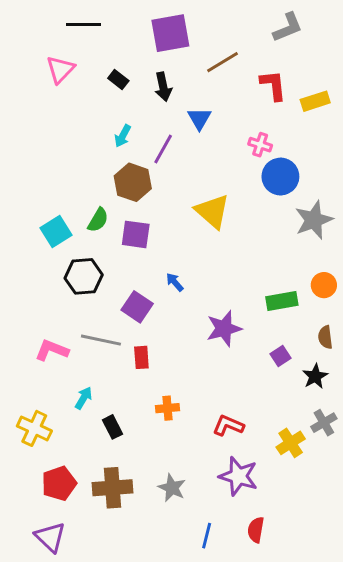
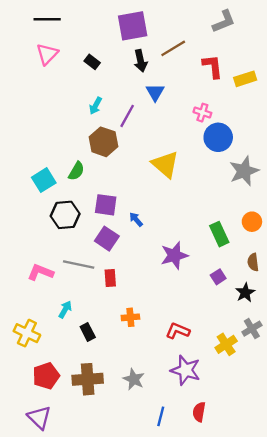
black line: (84, 25) -> (47, 19), moved
black arrow: (163, 87) -> (141, 61), moved
purple square: (136, 234) -> (106, 205), moved
green rectangle: (282, 301) -> (219, 234), turned 75

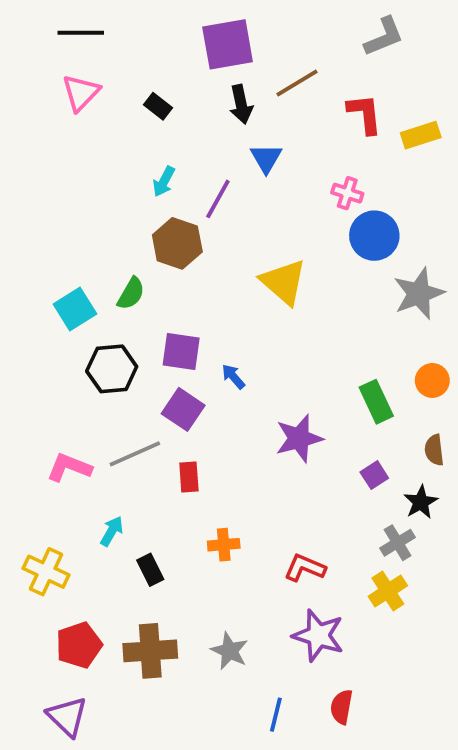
gray line: (79, 264) -> (135, 454), turned -36
gray cross: (252, 329) -> (398, 543), moved

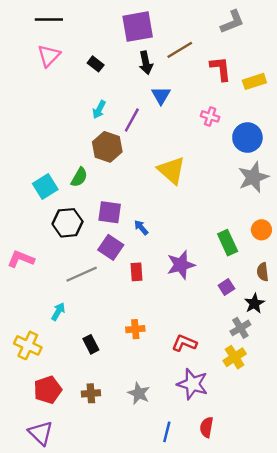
blue circle: (374, 236) -> (247, 138), moved
pink L-shape: (69, 467) -> (21, 259), moved
red rectangle: (189, 477) -> (136, 272), moved
cyan arrow: (112, 531) -> (58, 312), moved
brown cross: (150, 651) -> (91, 393), size x0.6

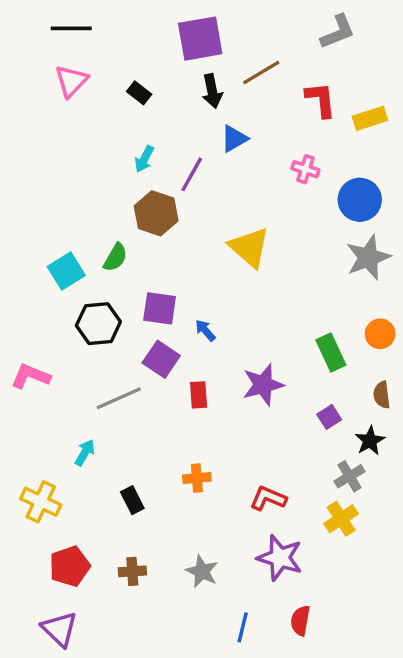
blue triangle: (161, 95) -> (234, 139), turned 30

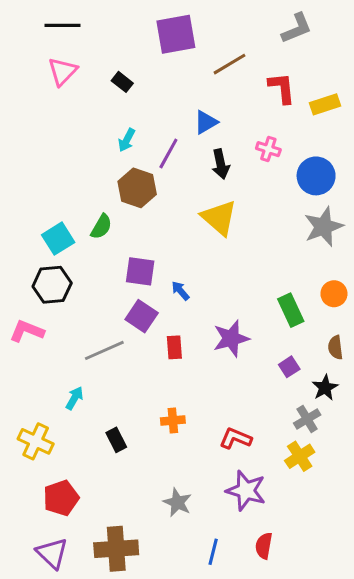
black arrow: (212, 91) -> (221, 164), moved
black hexagon: (98, 324) -> (52, 285), moved
brown cross: (132, 571) -> (116, 549), moved, size x1.8

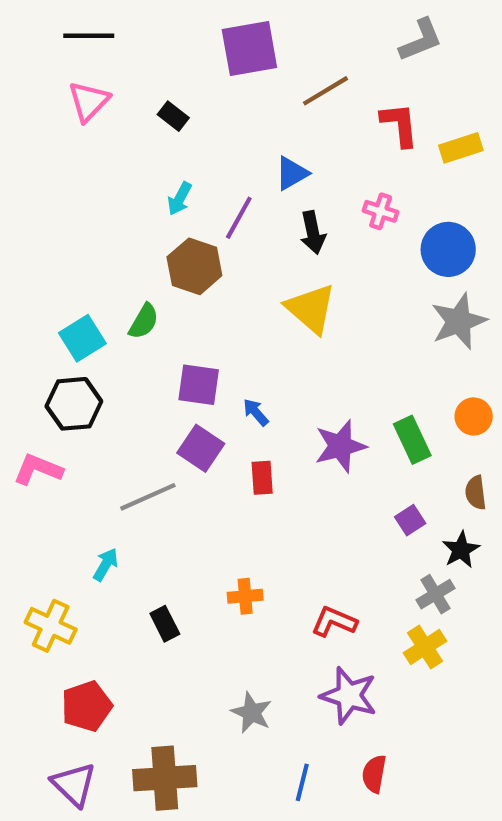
purple star: (231, 338) -> (340, 446), moved
red rectangle: (174, 347) -> (262, 478), moved

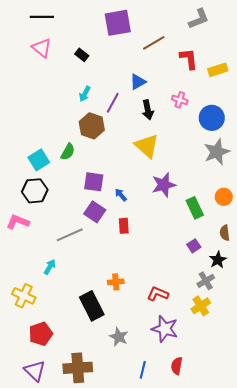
pink triangle: (89, 101) -> (42, 48), turned -35
purple star: (340, 446) -> (164, 185), moved
black rectangle: (165, 624) -> (92, 306), moved, size x1.8

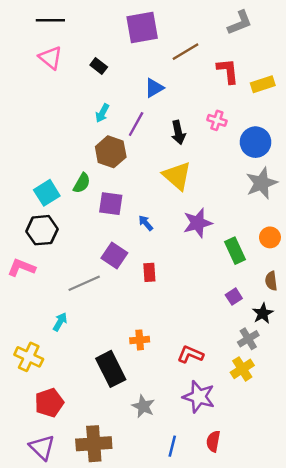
blue triangle: (138, 82) -> (154, 88), moved
purple square: (94, 182) -> (111, 204), moved
blue arrow: (121, 195) -> (146, 223), moved

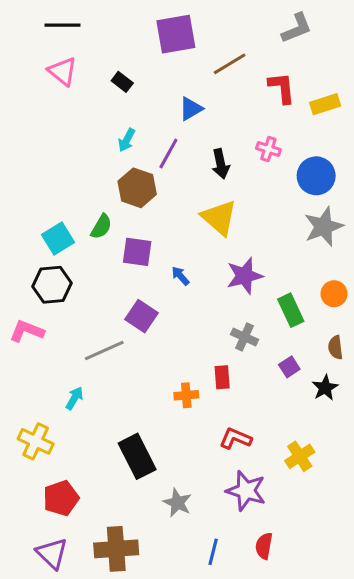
red rectangle: (149, 272) -> (222, 377), moved
gray cross: (248, 339) -> (245, 337), moved, turned -35
orange cross: (140, 340) -> (186, 395), moved

